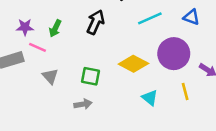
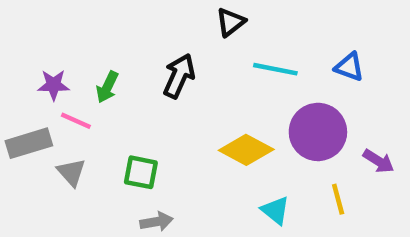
cyan line: (150, 18) -> (275, 69), turned 35
gray triangle: (50, 76) -> (71, 172), moved
green square: (91, 76) -> (141, 172), moved

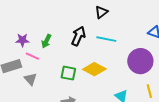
cyan line: (275, 69) -> (106, 39), moved
yellow diamond: (246, 150) -> (94, 69), moved
green square: (141, 172) -> (68, 73), moved

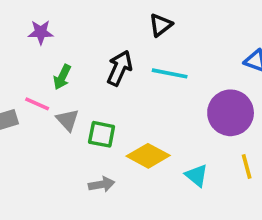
purple star: (22, 40) -> (41, 32), moved
yellow diamond: (94, 69) -> (148, 156), moved
gray triangle: (30, 79) -> (68, 120), moved

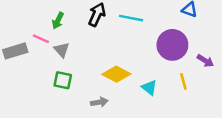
green square: (102, 134) -> (63, 80), moved
gray arrow: (102, 184) -> (99, 102), moved

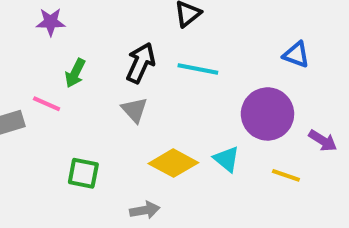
gray triangle: (62, 50) -> (134, 110), moved
yellow line: (183, 81) -> (286, 175), turned -56
cyan triangle: (149, 88) -> (227, 159), moved

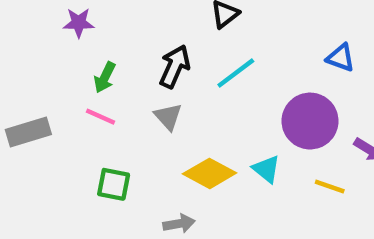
cyan line: (198, 69) -> (236, 73), turned -48
pink line: (47, 104) -> (100, 117), moved

